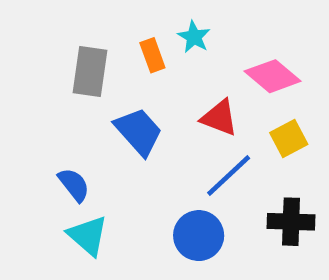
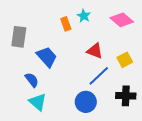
gray rectangle: (90, 72) -> (19, 37), moved
pink diamond: (273, 76) -> (122, 20), moved
blue trapezoid: (139, 132) -> (47, 57), moved

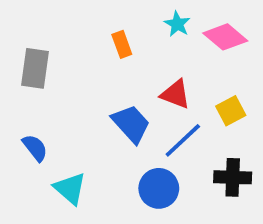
cyan star: (84, 16) -> (177, 24), moved
blue trapezoid: (47, 57) -> (131, 124), moved
blue semicircle: (32, 80) -> (35, 148), moved

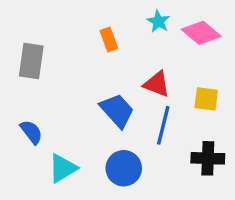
yellow square: (231, 111) -> (206, 99), turned 35
blue line: (183, 140) -> (163, 125), turned -33
cyan triangle: (70, 188) -> (63, 168), turned 48
blue circle: (159, 188) -> (124, 168), moved

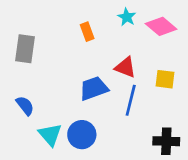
blue trapezoid: (117, 110) -> (94, 88), turned -68
black cross: (208, 158) -> (166, 141), moved
cyan triangle: (63, 168) -> (50, 135), turned -40
blue circle: (124, 168) -> (82, 135), moved

